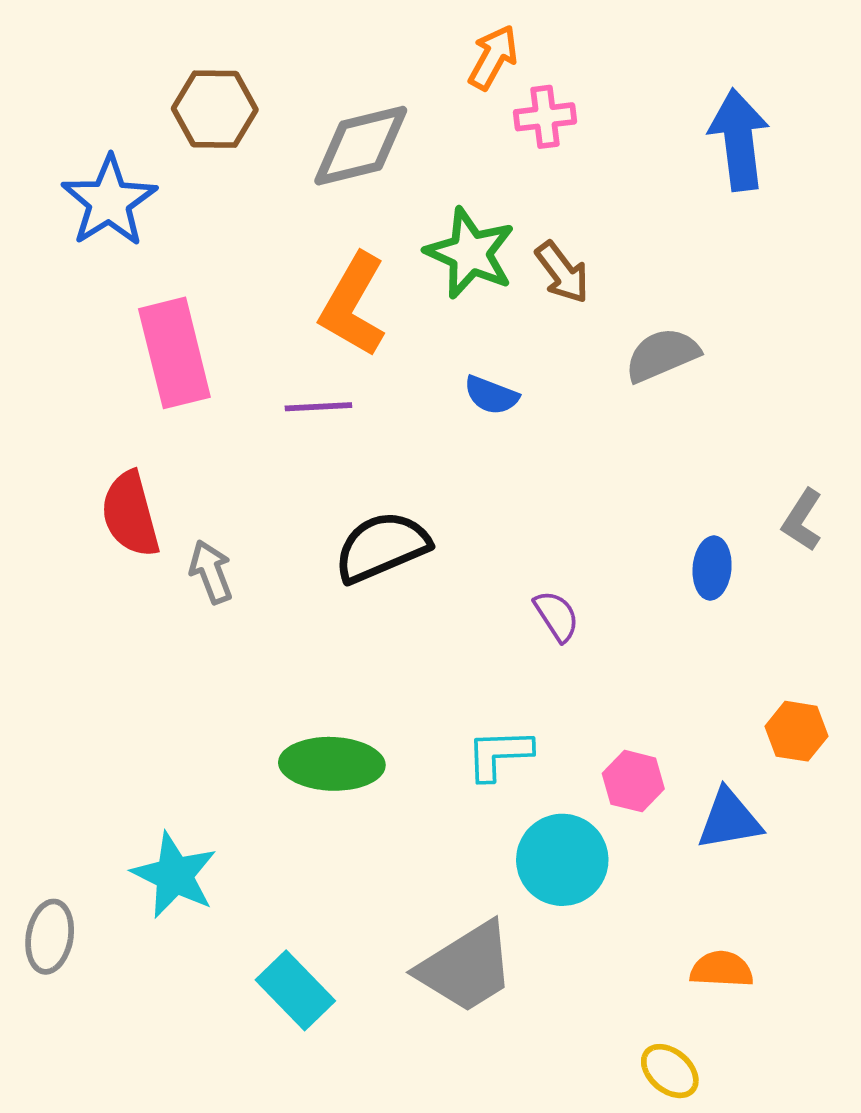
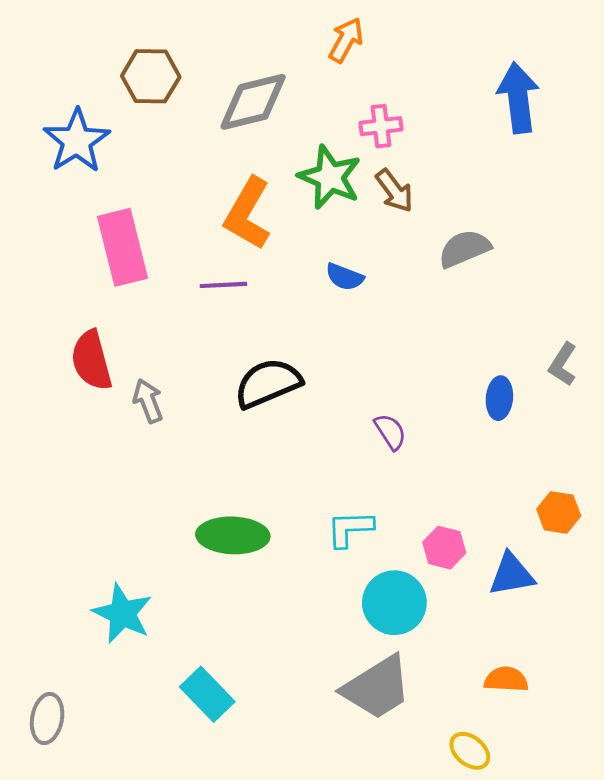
pink cross: (545, 117) -> (381, 126), moved
gray ellipse: (50, 937) -> (47, 718), moved
gray trapezoid: (466, 967) -> (377, 688), moved

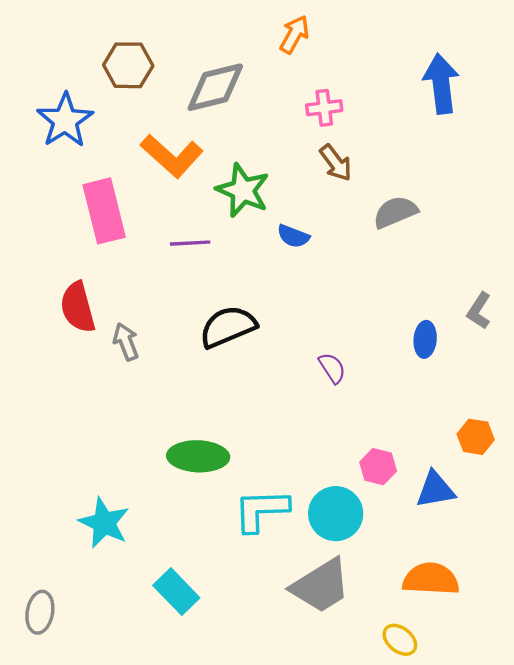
green star: (330, 177) -> (243, 190), moved
orange L-shape: (248, 214) -> (172, 156), moved, turned -78
cyan L-shape: (350, 529) -> (261, 510), moved, size x1.4
orange semicircle: (506, 679) -> (431, 579), size x1.5

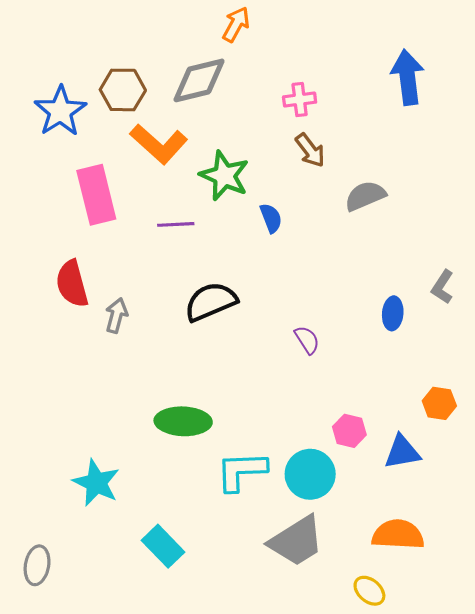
orange arrow: (294, 34) -> (236, 24), moved
brown hexagon: (128, 65) -> (123, 90), moved
blue semicircle: (293, 236) -> (271, 218), turned -132
gray arrow: (126, 342) -> (116, 315), turned 36

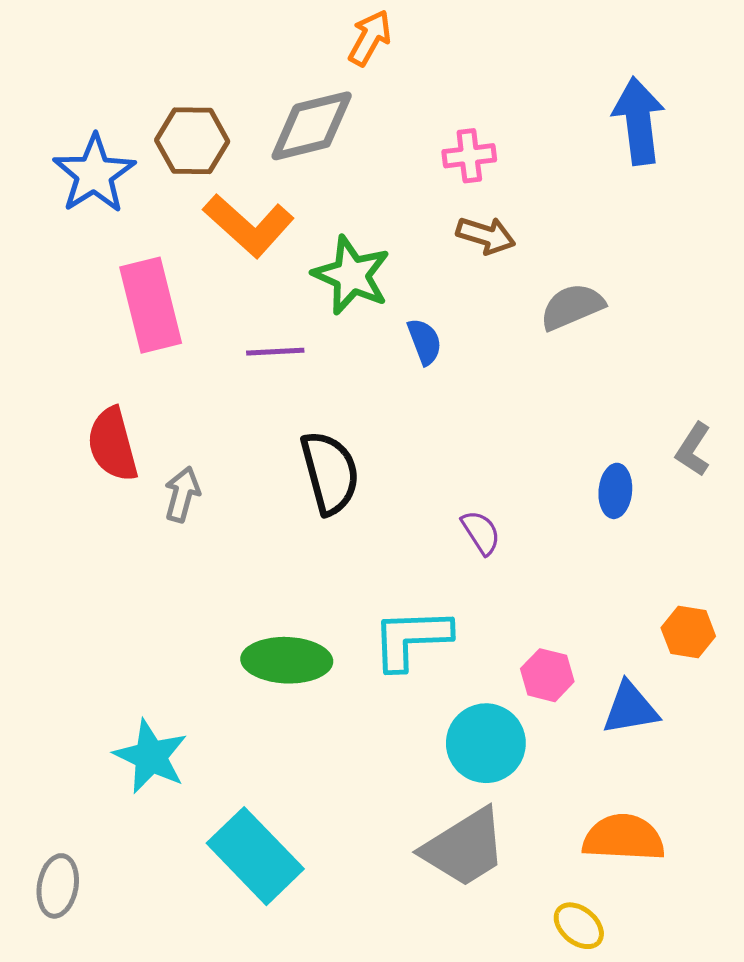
brown arrow: (310, 150) -> (486, 235), turned -36
black semicircle: (211, 302) -> (330, 473), turned 98
cyan L-shape: (241, 471) -> (411, 639), moved
cyan rectangle: (163, 546) -> (255, 856), size x1.4

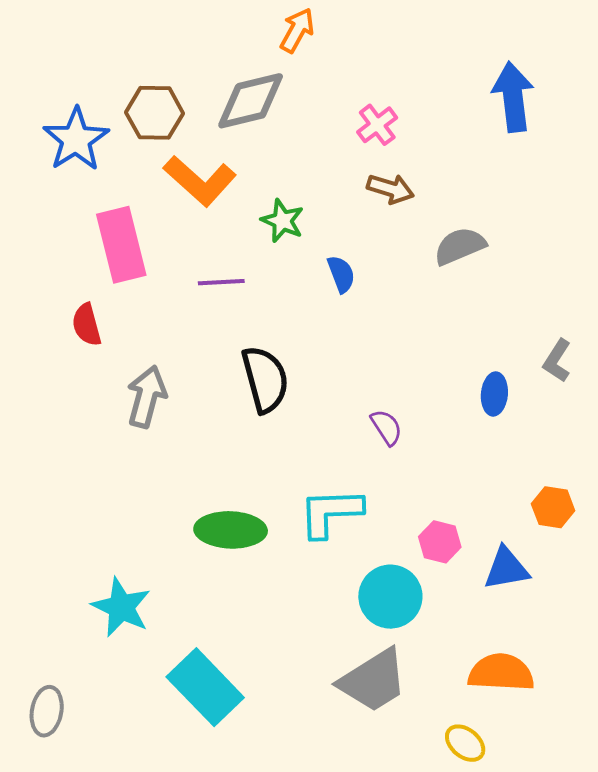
pink cross: (469, 156) -> (377, 125), turned -30
green star: (351, 275) -> (283, 221), size x0.7
red semicircle: (113, 444) -> (87, 325), moved, size x0.7
gray arrow: (182, 494) -> (147, 397), size x1.4

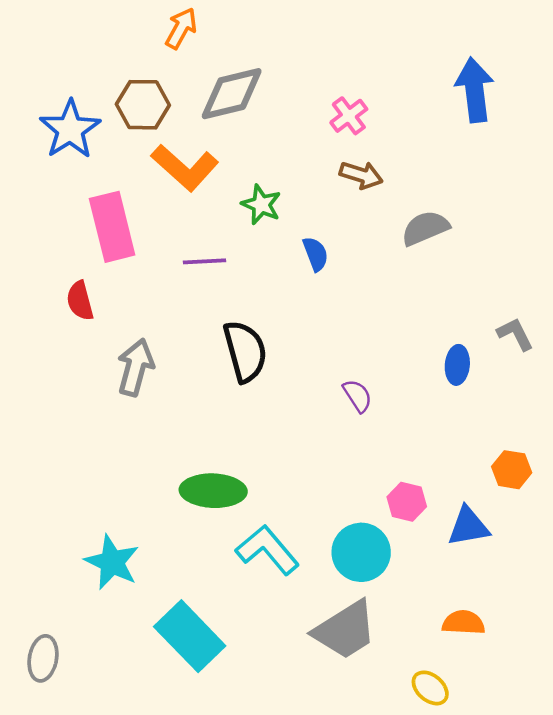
orange arrow: (297, 30) -> (181, 28), moved
gray L-shape: (557, 361) -> (515, 334), turned 120
cyan L-shape: (330, 513) -> (267, 550), moved, turned 52
orange semicircle: (501, 672) -> (463, 623), size x0.7

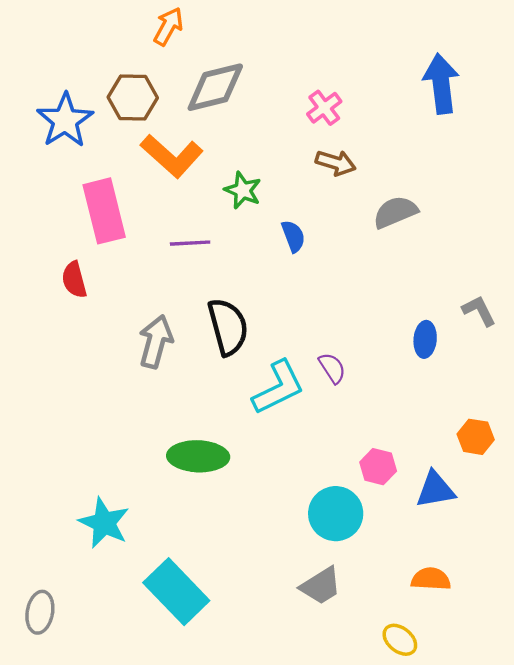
gray arrow: (135, 367) -> (156, 342), moved
cyan L-shape: (267, 550) -> (278, 388), moved, turned 104
gray trapezoid: (345, 630) -> (321, 586), size x0.7

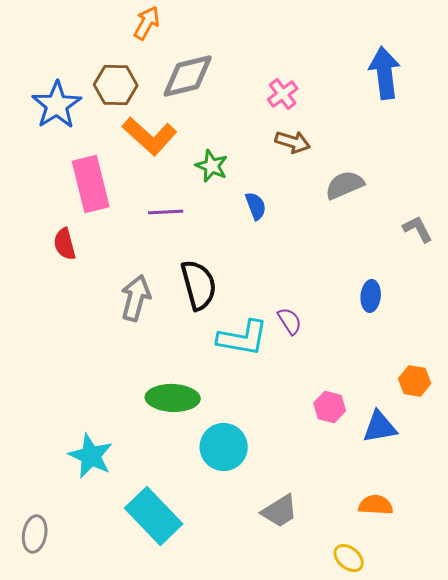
gray L-shape: (479, 311) -> (418, 229), moved
cyan L-shape: (278, 388) -> (243, 338), turned 36
cyan circle: (336, 514) -> (224, 447), moved

